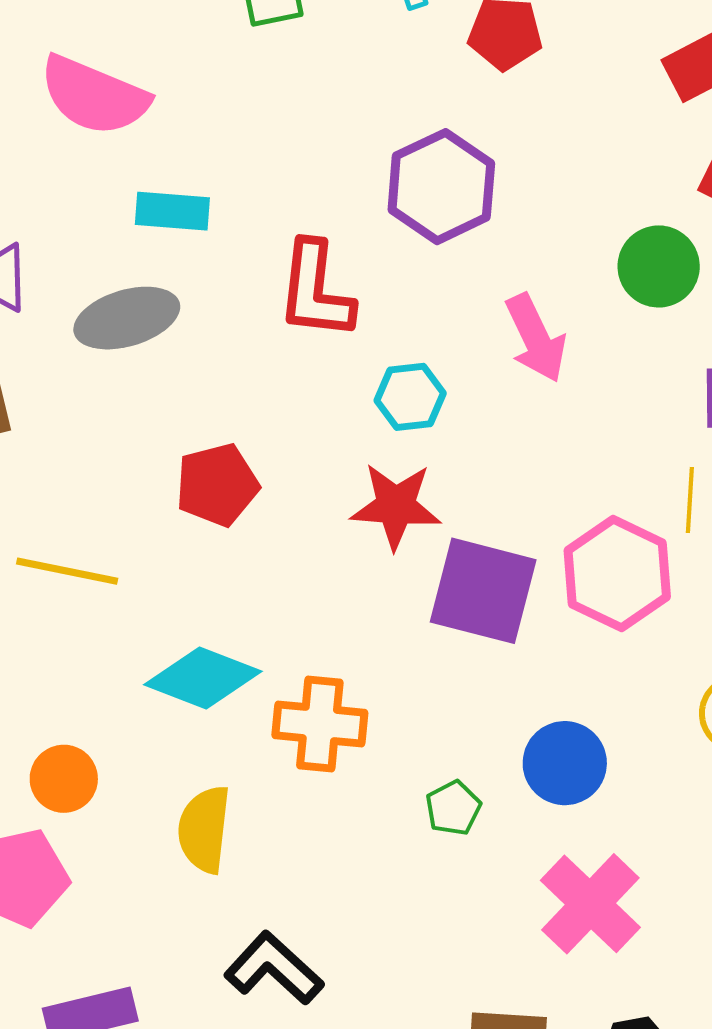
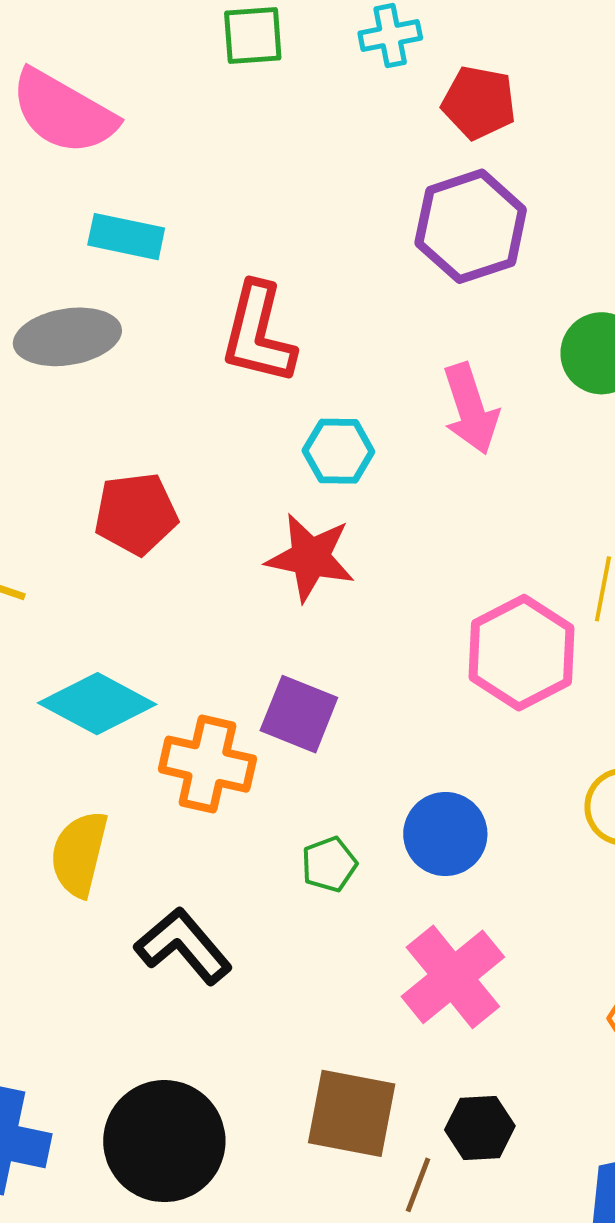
purple hexagon: (441, 187) -> (471, 226), moved
purple square: (483, 591) -> (299, 714), moved, size x0.7
black L-shape: (274, 968) -> (183, 946), moved

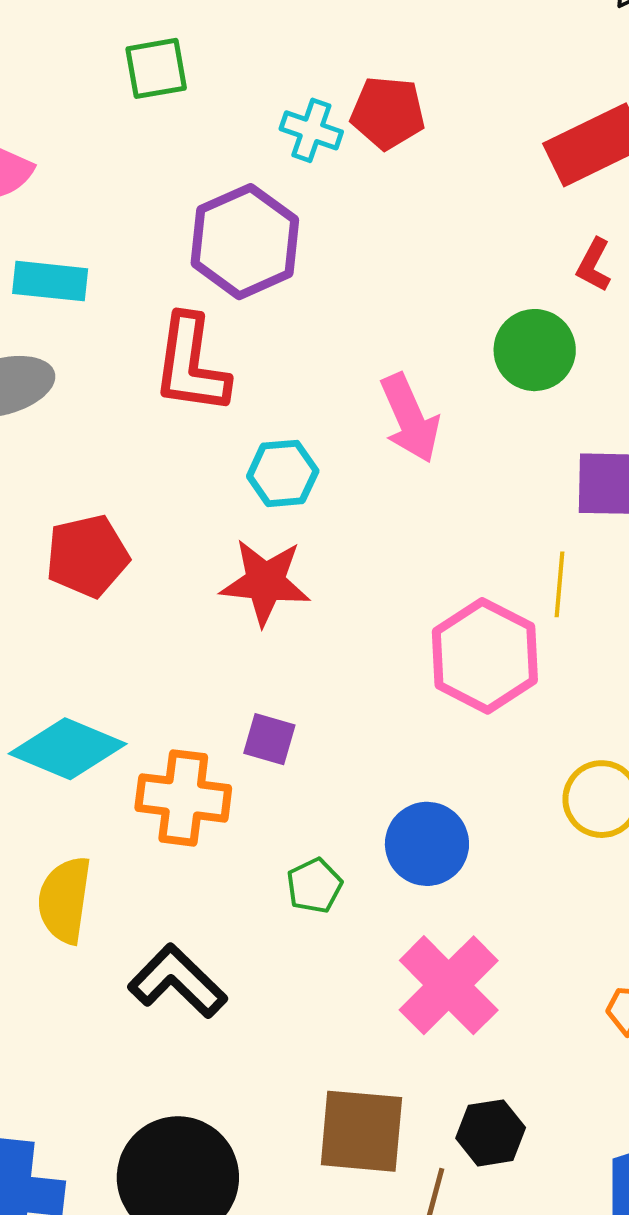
cyan cross: (390, 36) -> (311, 130), moved, turned 36
purple hexagon: (471, 226) -> (245, 242), moved
purple square: (299, 714) -> (269, 739), size x0.7

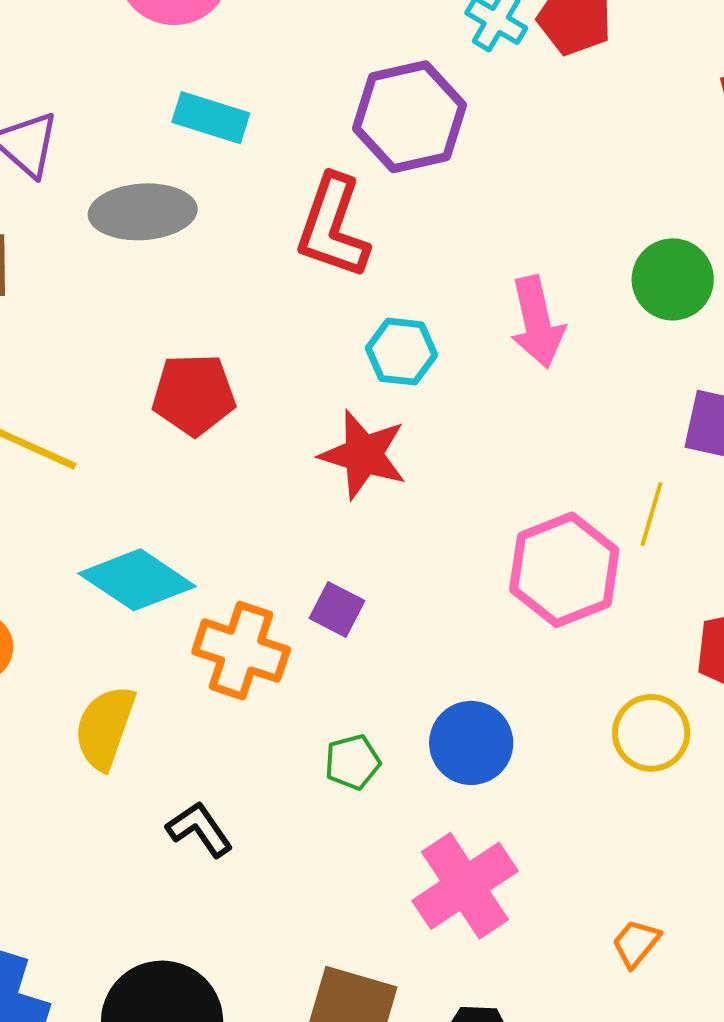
black L-shape: (177, 981) -> (200, 829), size x0.7

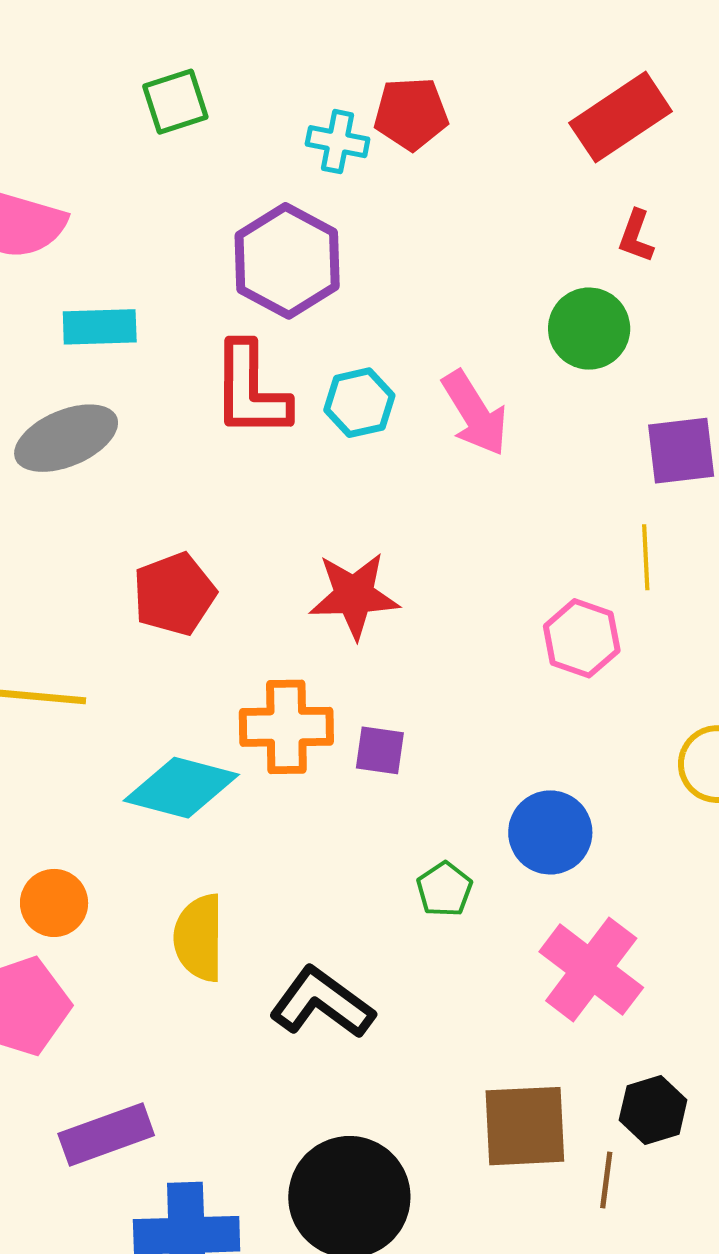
cyan hexagon: (401, 352) -> (359, 403), moved
pink hexagon: (564, 570) -> (582, 638), size x0.7
orange cross: (241, 651) -> (286, 727), moved
black L-shape: (200, 829) -> (322, 1003), size x1.5

